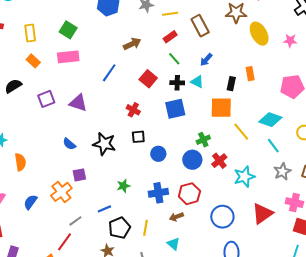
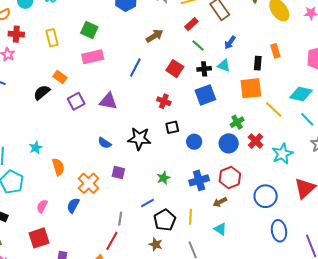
orange rectangle: (33, 61) -> (60, 77), moved
purple square: (79, 175) -> (118, 172), turned 32
orange cross: (61, 192) -> (89, 183), moved
gray line: (75, 221) -> (120, 219), turned -40

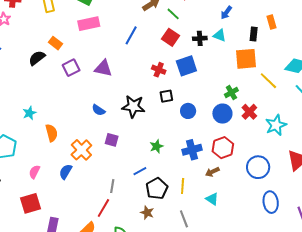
green line: (198, 45) -> (173, 14), moved
blue square: (205, 95) -> (186, 66), moved

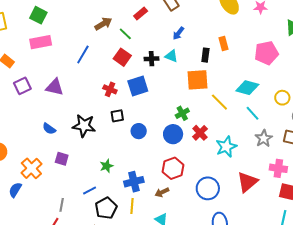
blue cross: (192, 150) -> (134, 182), moved

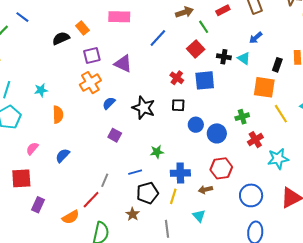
blue semicircle: (49, 129) -> (109, 103), turned 88
blue circle: (173, 134) -> (217, 133), moved
orange cross: (31, 168) -> (90, 83), moved

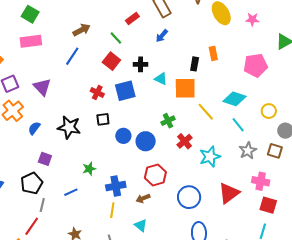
brown arrow: (184, 12) -> (82, 30), moved
blue arrow: (256, 38) -> (162, 36), moved
cyan triangle: (244, 58) -> (161, 79), moved
purple triangle: (123, 64) -> (42, 87), turned 30
black pentagon: (147, 193) -> (32, 183), moved

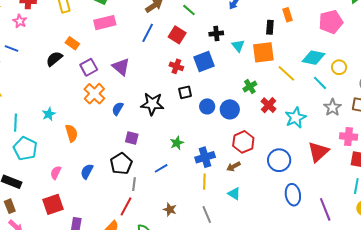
red square: (111, 61) -> (177, 35), moved
cyan triangle: (161, 79) -> (238, 46), turned 32
yellow circle: (269, 111) -> (339, 67), moved

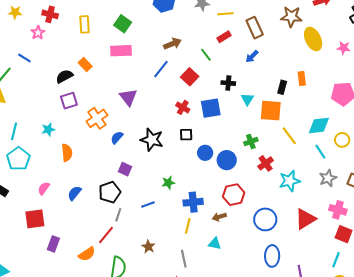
cyan diamond: (314, 58) -> (319, 126), turned -30
purple square: (89, 67) -> (69, 101), moved
cyan triangle: (234, 194) -> (215, 244), turned -32

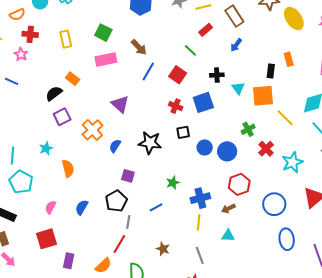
brown arrow: (173, 44) -> (139, 47), moved, turned 78

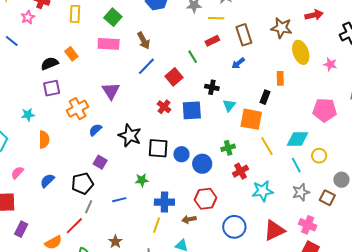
orange rectangle: (289, 59) -> (280, 78), moved
black square: (183, 132) -> (158, 148), moved, size x1.5

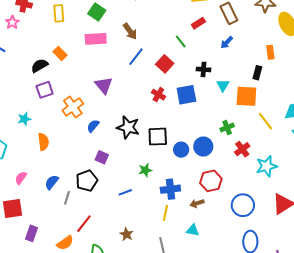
blue circle: (181, 154) -> (181, 150), moved
gray line: (89, 207) -> (67, 198), moved

